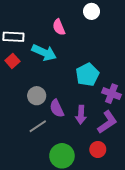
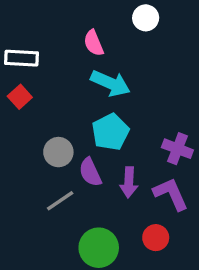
cyan arrow: (44, 52) -> (110, 83), moved
cyan pentagon: (87, 75) -> (110, 132), moved
purple L-shape: (107, 122) -> (171, 194), turned -80

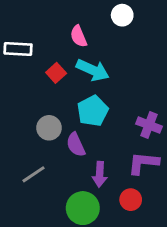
red square: (20, 97) -> (56, 73), moved
purple arrow: (129, 182) -> (100, 174), moved
purple L-shape: (171, 194) -> (143, 163), turned -60
gray line: (60, 201) -> (34, 174), moved

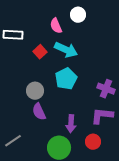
white circle: (122, 15) -> (78, 15), moved
purple semicircle: (76, 145) -> (39, 112), moved
gray line: (34, 174) -> (13, 141), moved

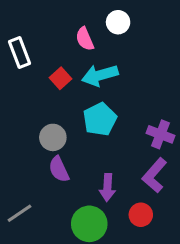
white rectangle: (13, 35) -> (20, 53), turned 66
cyan arrow: (66, 50) -> (100, 75), turned 140
purple L-shape: (102, 116) -> (154, 175), turned -55

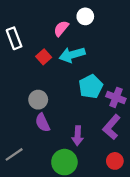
pink semicircle: (85, 39) -> (61, 28), turned 63
cyan pentagon: (100, 119) -> (91, 86), moved
red circle: (141, 215) -> (115, 161), moved

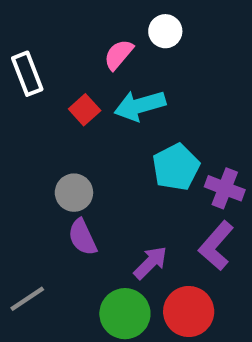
purple arrow: (78, 136) -> (150, 263), turned -138
red circle: (115, 161) -> (189, 312), moved, size x1.5

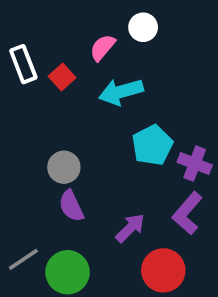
red square: (85, 110) -> (62, 77), moved
green circle: (125, 314) -> (68, 272), moved

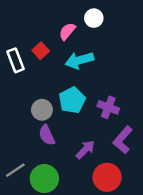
white rectangle: (23, 64) -> (15, 60), moved
cyan pentagon: (152, 145) -> (72, 100), moved
purple cross: (195, 164) -> (108, 107), moved

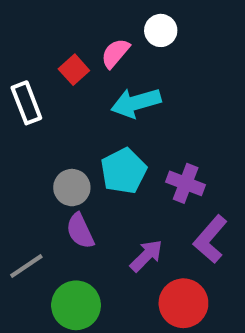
red square: (41, 51) -> (74, 70), moved
gray line: (15, 170) -> (26, 266), moved

